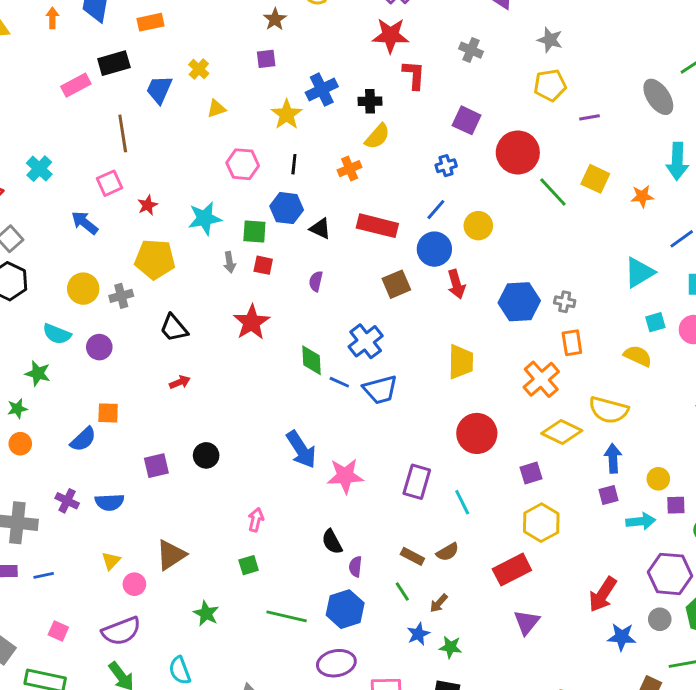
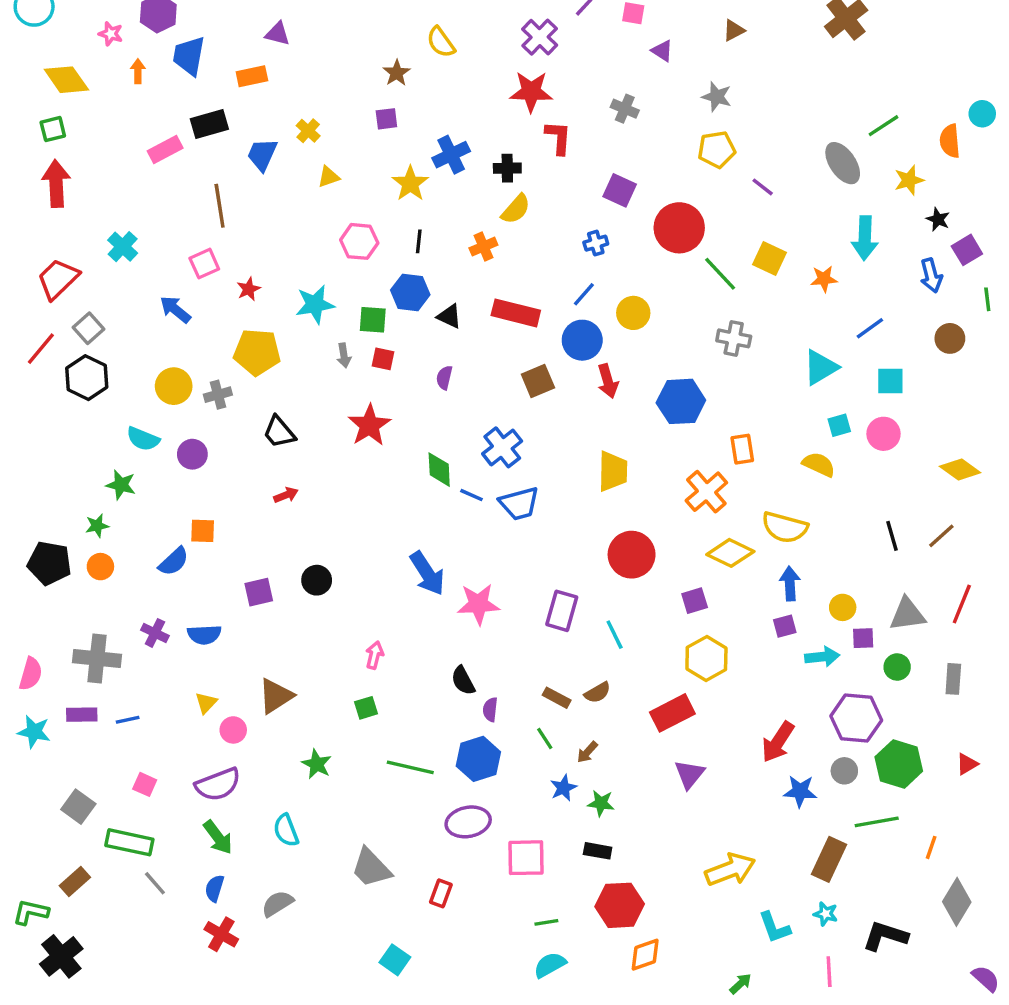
purple line: (590, 117) -> (763, 187), turned 48
gray cross: (565, 302) -> (734, 338), moved, size x1.4

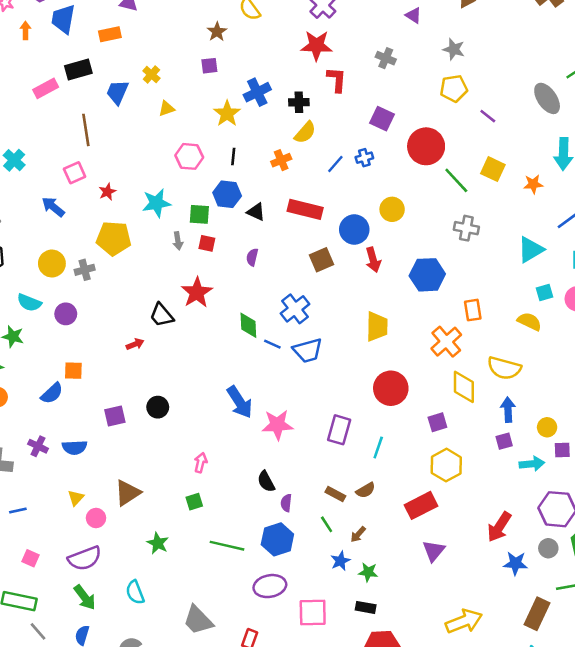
blue line: (584, 294) -> (335, 164), moved
black trapezoid: (279, 432) -> (162, 315), moved
yellow diamond: (730, 553) -> (464, 387), turned 64
cyan line: (615, 635) -> (378, 447), turned 45

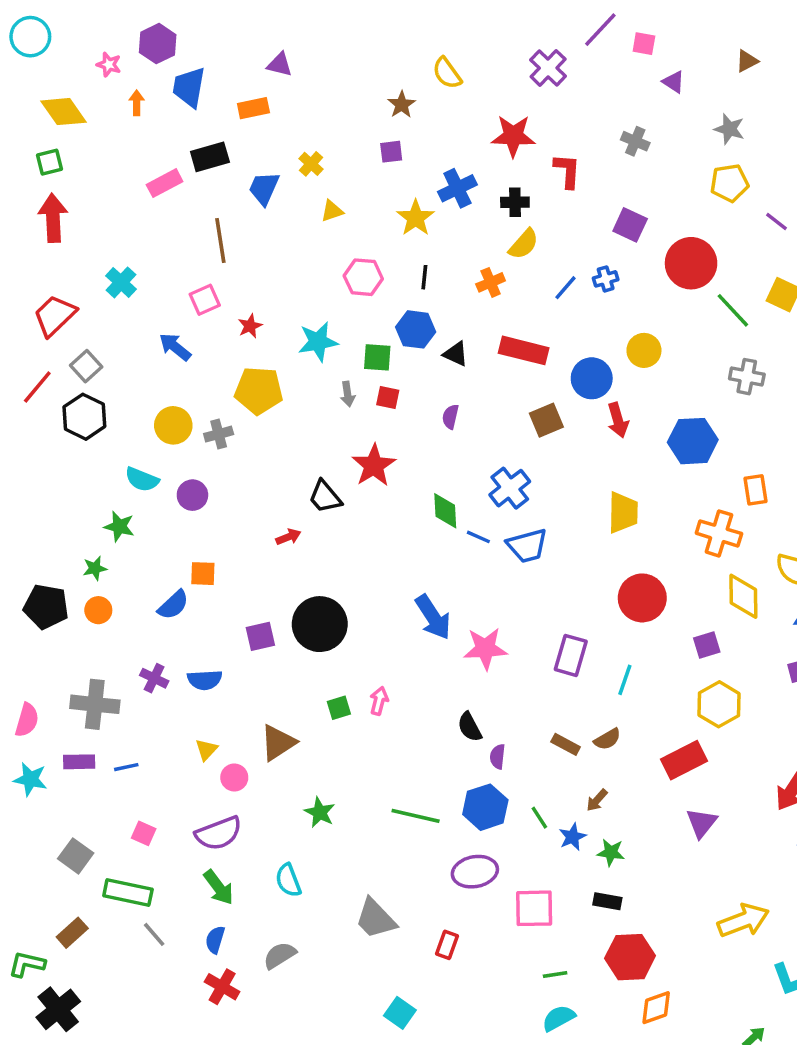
red star: (316, 46) -> (513, 136), moved
orange cross: (446, 342) -> (719, 533), turned -32
black circle: (158, 407) -> (320, 624), size x1.8
green square: (194, 502) -> (339, 708), moved
green line: (327, 524) -> (539, 818), moved

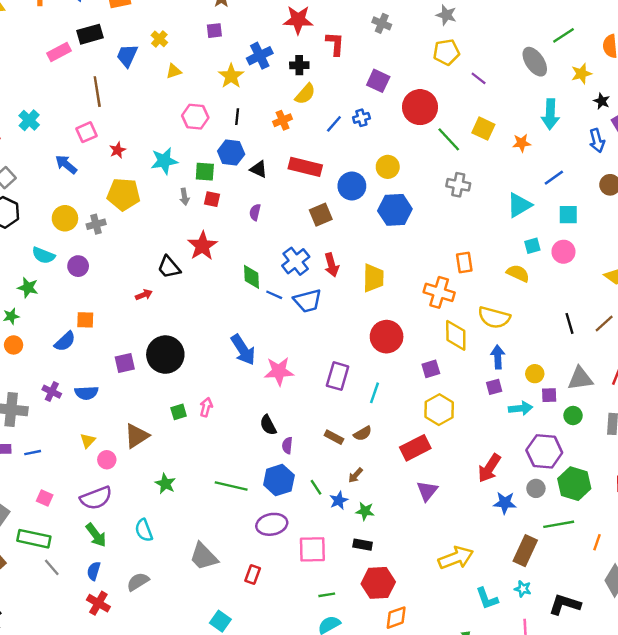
red arrow: (618, 420) -> (332, 265), moved
blue hexagon: (693, 441) -> (395, 210), moved

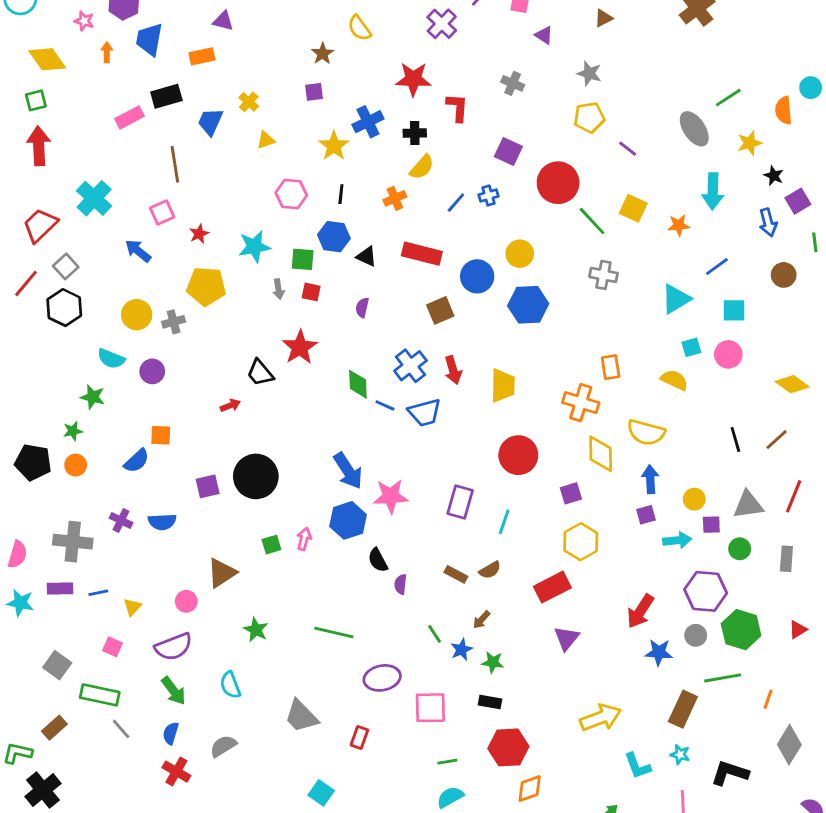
cyan cross: (29, 120) -> (94, 198), size x1.4
yellow triangle: (88, 441) -> (132, 607), moved
blue hexagon: (279, 480) -> (348, 520), moved

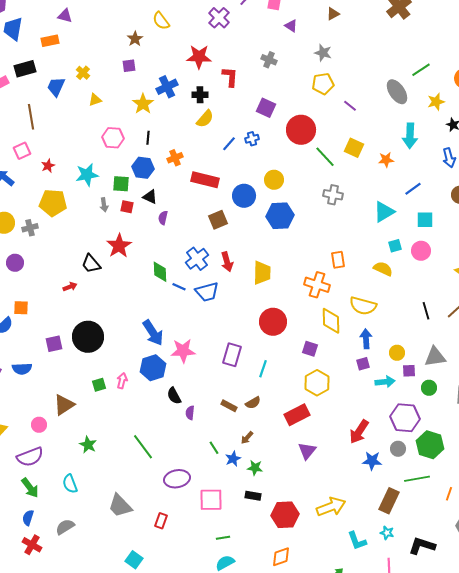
orange cross: (395, 198) -> (175, 158), moved
black triangle: (366, 256) -> (150, 197), moved
purple square: (571, 493) -> (310, 349), turned 35
green line: (334, 633) -> (143, 447), turned 40
red hexagon: (508, 747) -> (285, 515), moved

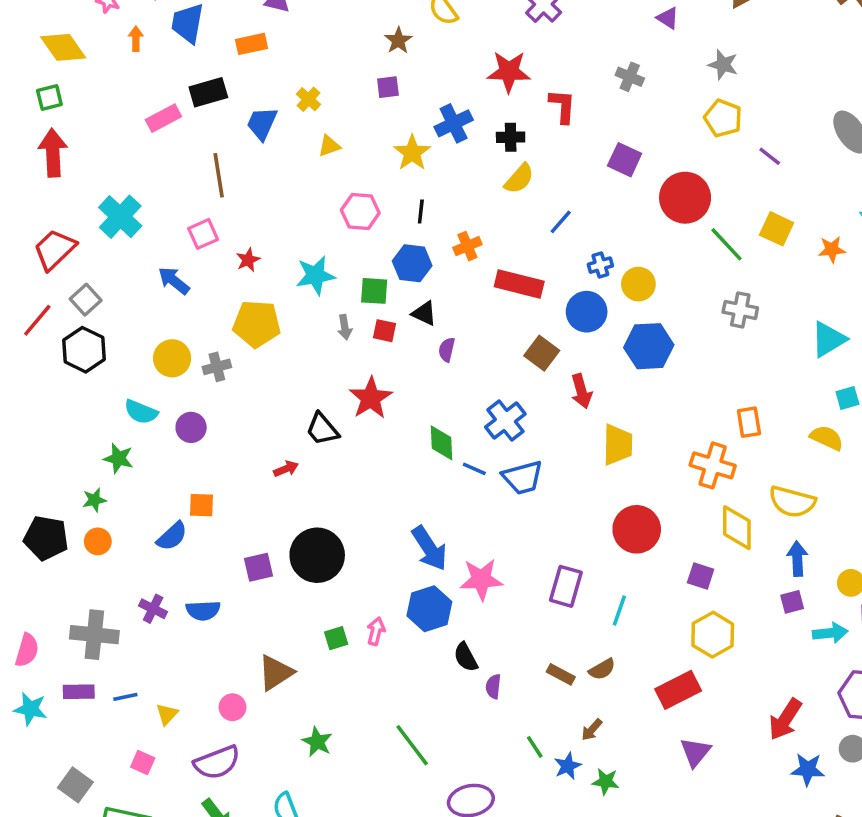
yellow pentagon: (323, 84) -> (723, 118), turned 30
blue cross: (252, 139) -> (600, 265), moved
brown square: (218, 220) -> (542, 353), turned -30
red arrow: (227, 262) -> (581, 391), moved

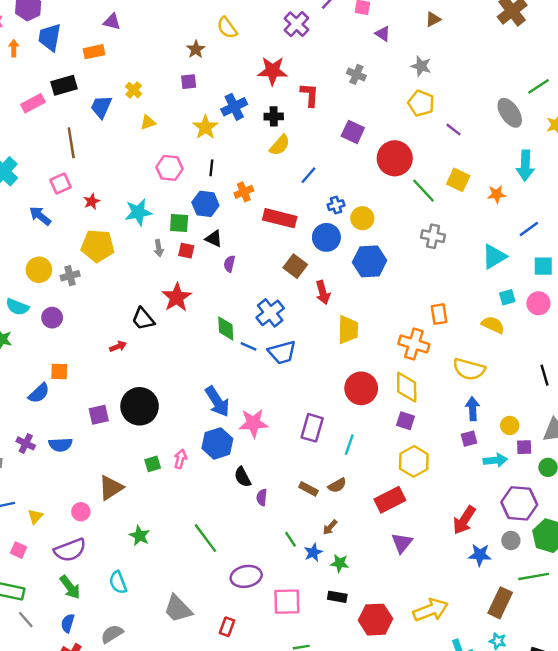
yellow diamond: (737, 528) -> (407, 387), moved

